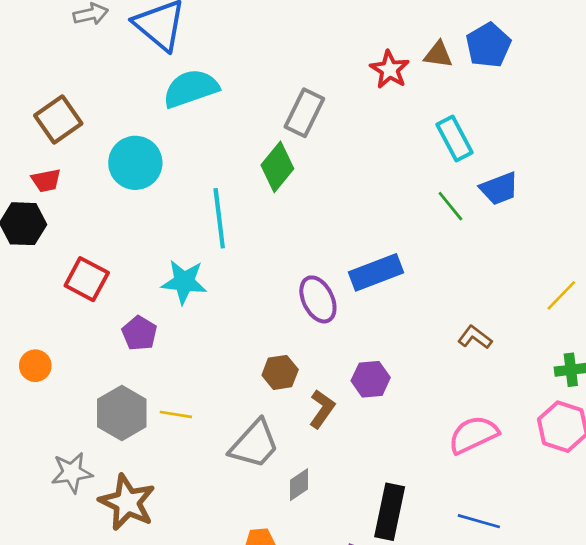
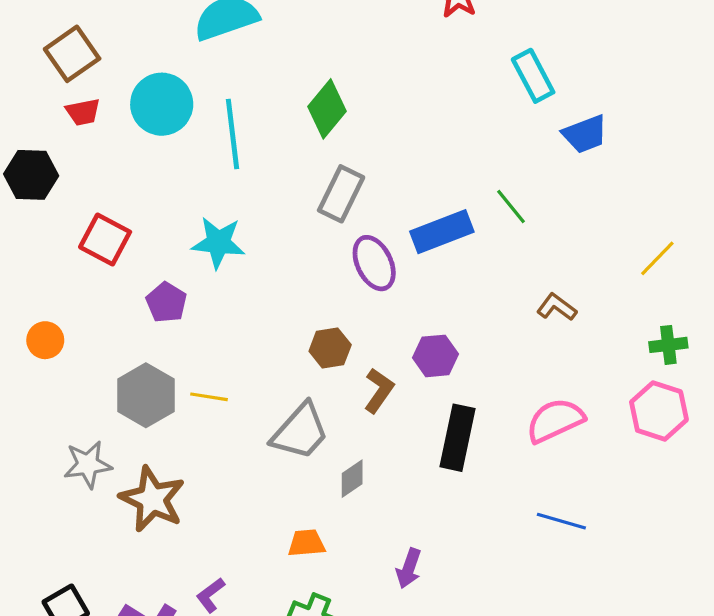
gray rectangle: (304, 113) -> (341, 194), moved
red trapezoid: (46, 180) -> (83, 112), moved
green line: (450, 206) -> (511, 206), moved
cyan line: (219, 218) -> (233, 134), moved
black rectangle: (390, 512) -> (458, 438), moved

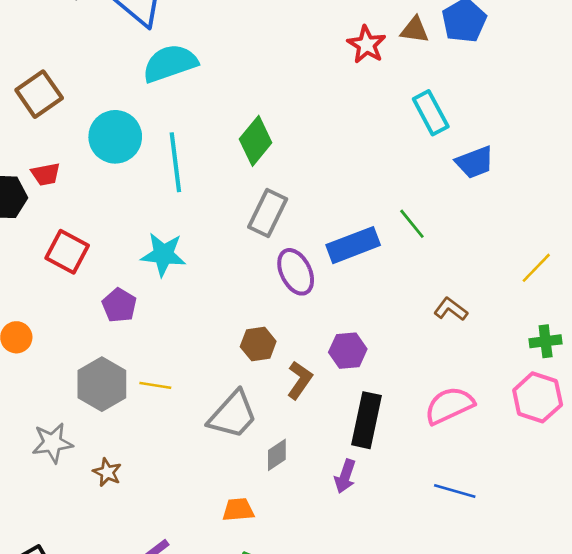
red trapezoid: (83, 112) -> (46, 174), moved
brown star: (152, 499) -> (107, 472), size x0.5
purple arrow: (409, 568) -> (345, 476), moved

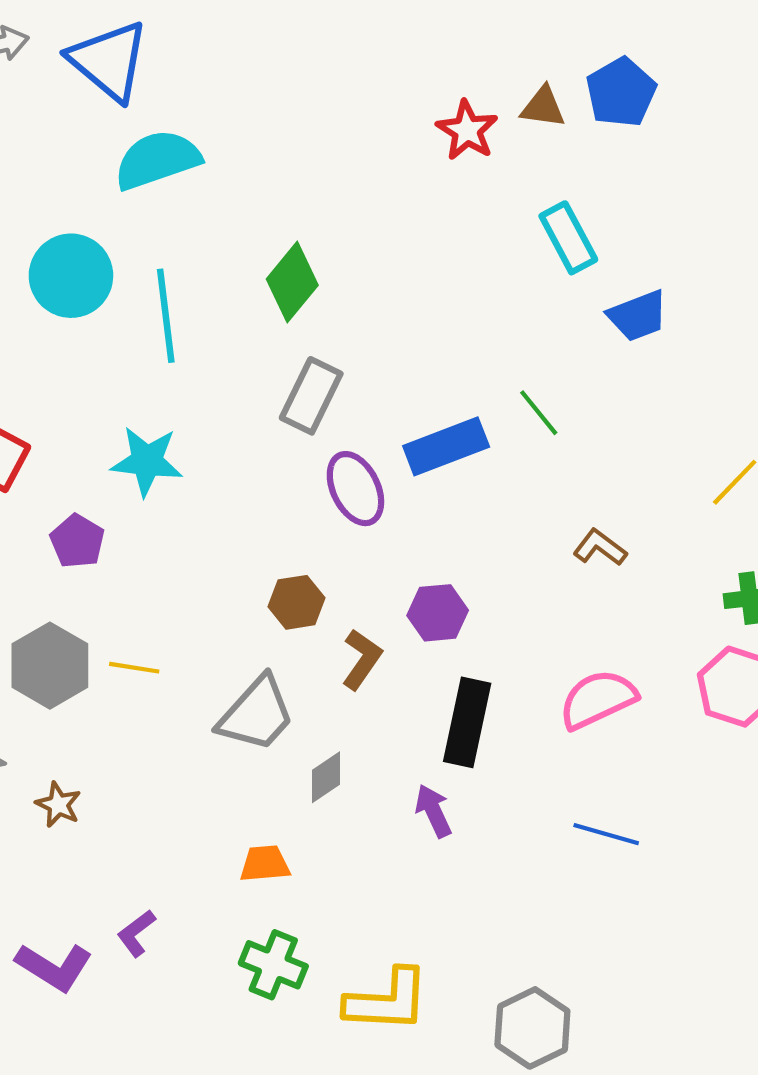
purple arrow: (345, 476) -> (433, 811), turned 136

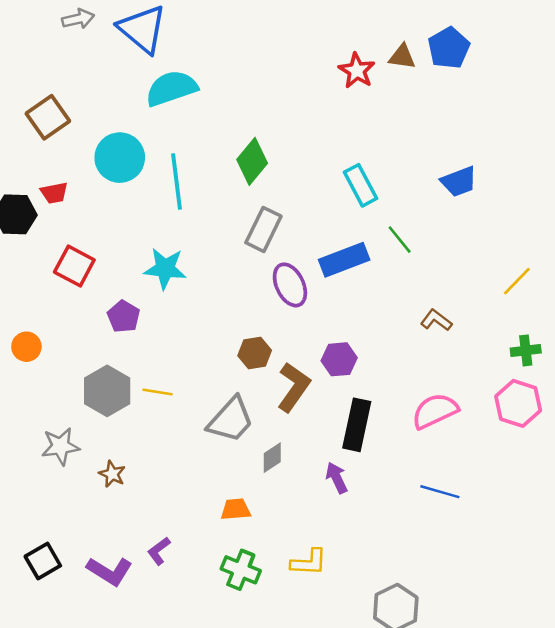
cyan rectangle: (568, 238) -> (361, 185), moved
brown L-shape: (362, 659) -> (294, 387), size x1.4
yellow L-shape: (387, 1001) -> (309, 562), moved, size x0.7

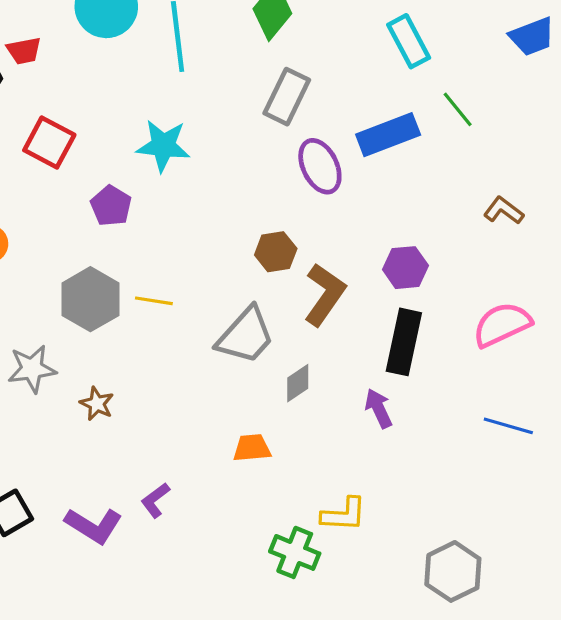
purple hexagon: (339, 359) -> (405, 268), moved
green cross: (241, 570) -> (295, 552), moved

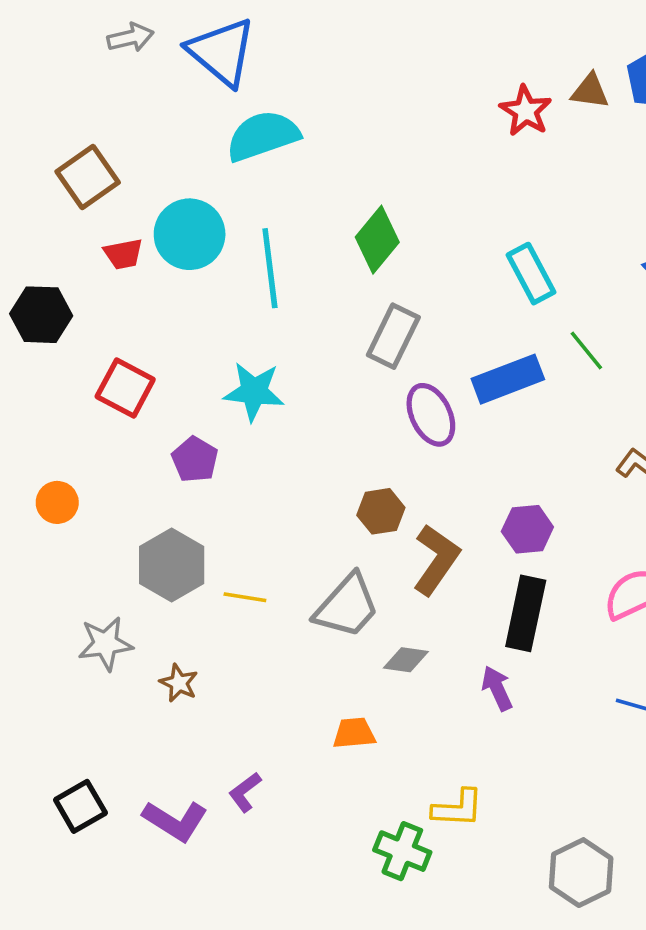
red trapezoid: (24, 51) -> (123, 254), moved
yellow line: (154, 301) -> (245, 597), moved
gray diamond: (298, 383) -> (406, 660), turned 42

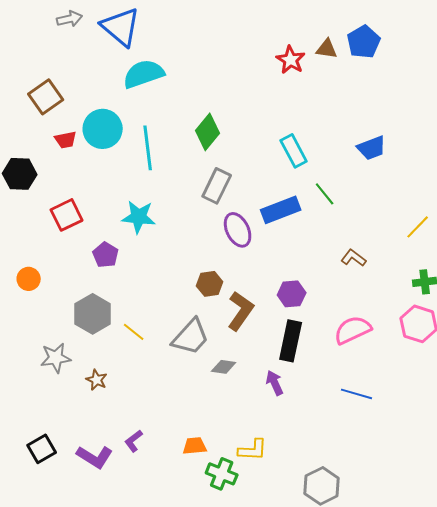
red square: (125, 388) -> (67, 215), turned 36
yellow line: (245, 597) -> (134, 332), turned 30
orange trapezoid: (354, 733) -> (195, 446), moved

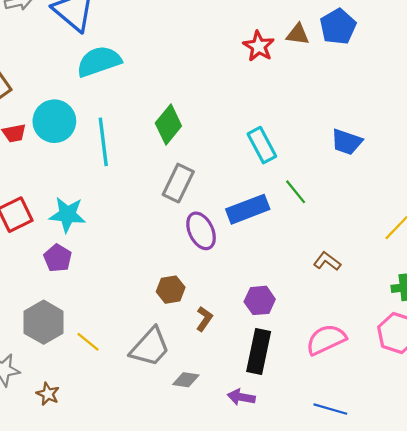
blue trapezoid: (372, 148) -> (347, 142), turned 40
cyan star: (139, 217) -> (67, 215), moved
brown L-shape: (241, 311) -> (204, 319), size x0.6
purple arrow: (275, 383) -> (241, 397), turned -55

